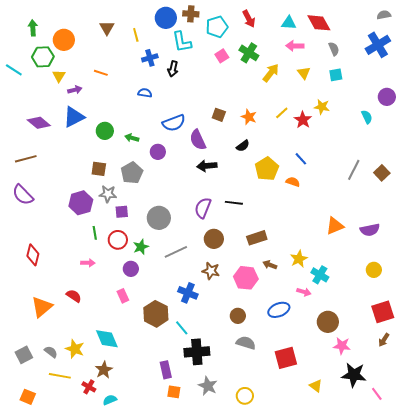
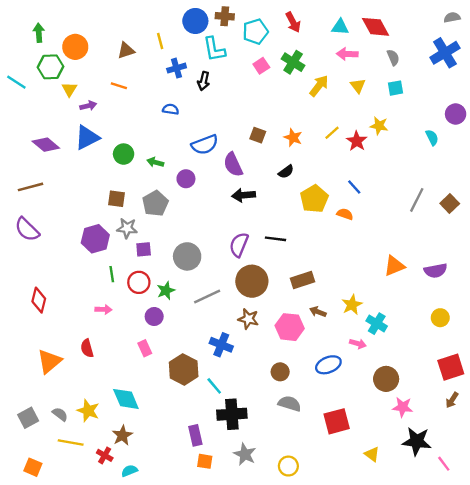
brown triangle: (107, 28) -> (126, 50), moved, turned 42
brown circle: (214, 239) -> (252, 281), size x1.4
red semicircle: (74, 296) -> (87, 348), turned -140

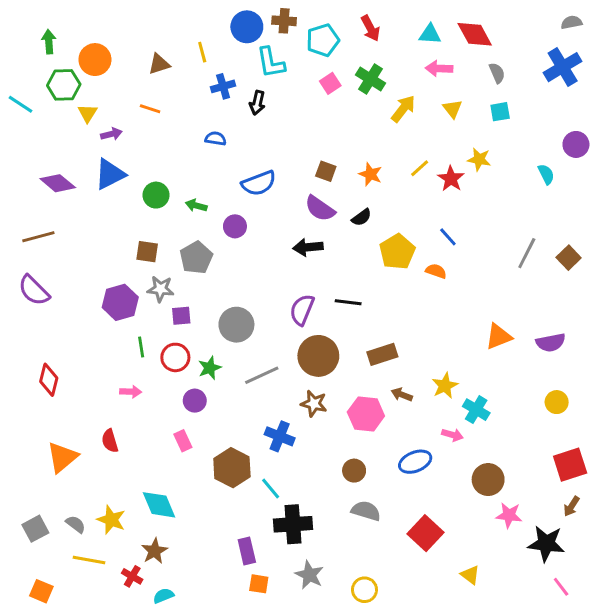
purple semicircle: (233, 165) -> (320, 208), moved, turned -30
red square: (337, 421) -> (426, 533), turned -32
black star: (417, 441) -> (546, 544), moved

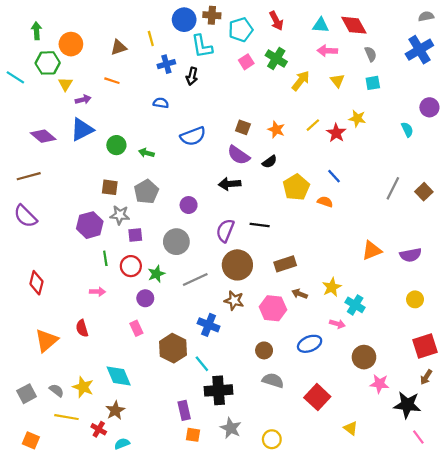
purple circle: (235, 226) -> (189, 205), moved

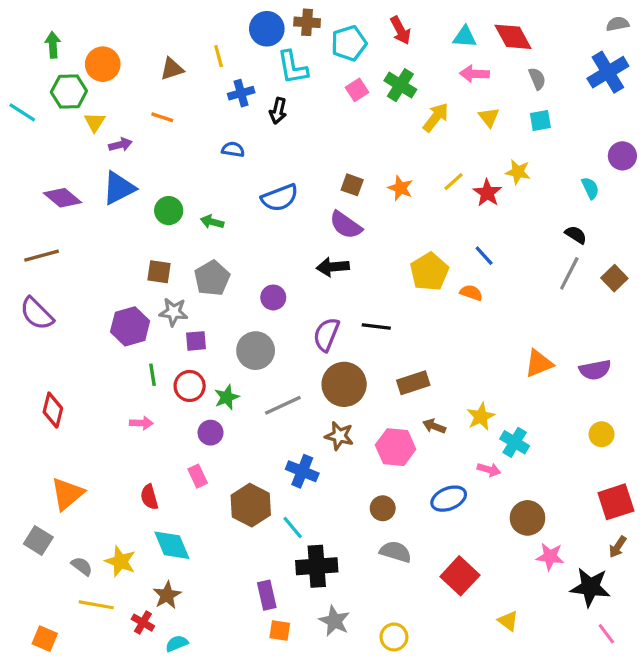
black semicircle: (270, 162) -> (576, 235), moved, turned -112
red semicircle: (82, 328) -> (149, 497), moved
gray square: (27, 394) -> (38, 540), moved, turned -30

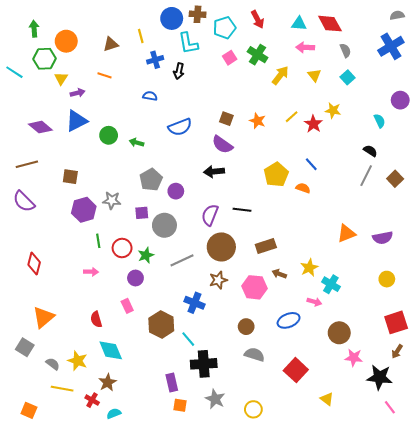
cyan square: (540, 120) -> (347, 77), turned -32
brown square: (159, 272) -> (70, 177), moved
gray pentagon: (212, 278) -> (151, 180), moved
purple square: (196, 341) -> (142, 213), moved
brown star: (339, 436) -> (218, 280), turned -30

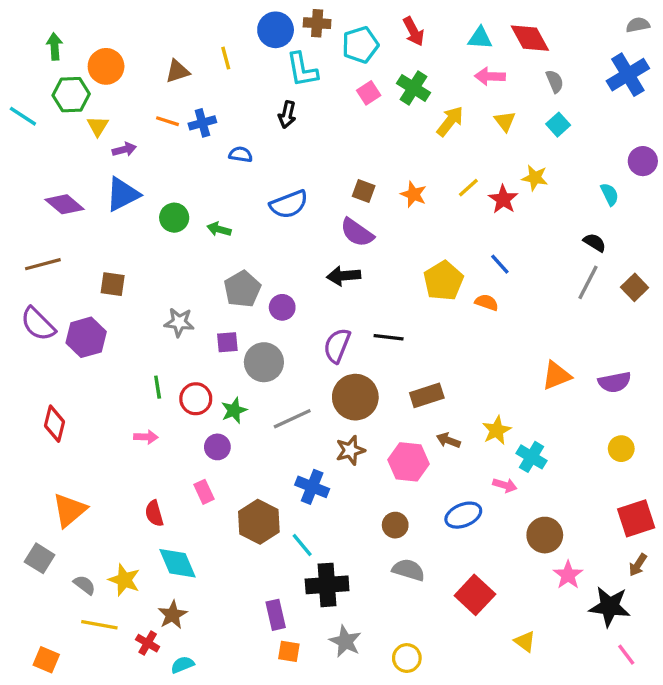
blue cross: (155, 60) -> (202, 123), moved
purple hexagon: (84, 210) -> (86, 337), moved
pink star: (354, 358) -> (568, 575), turned 30

